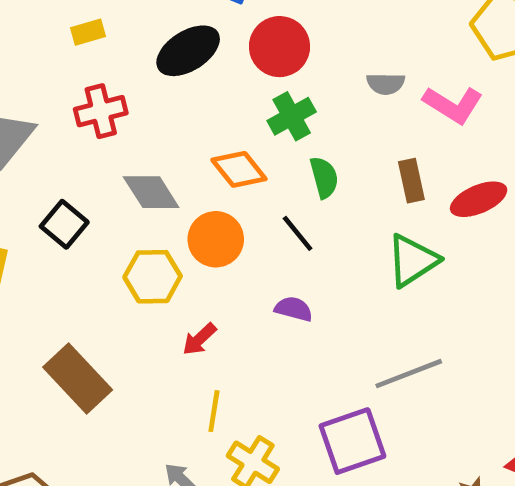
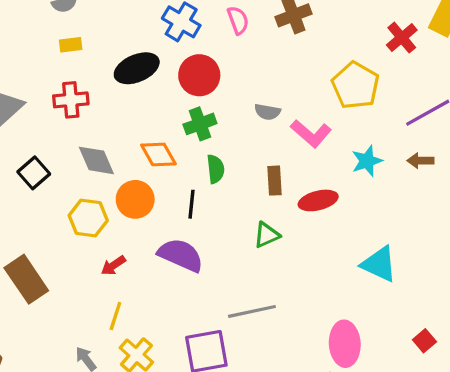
black line: (298, 233) -> (191, 204), turned 36
green triangle: (412, 260) -> (267, 235), size x0.7
purple semicircle: (294, 309) -> (181, 255), size x1.8

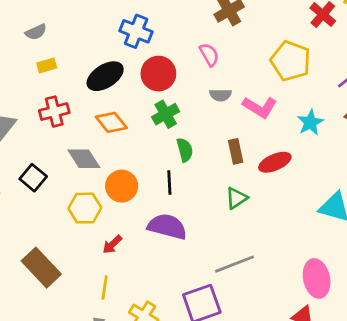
pink semicircle: (238, 20) -> (209, 55), moved
orange diamond: (158, 154) -> (111, 122), moved
yellow line: (115, 316) -> (105, 288), moved

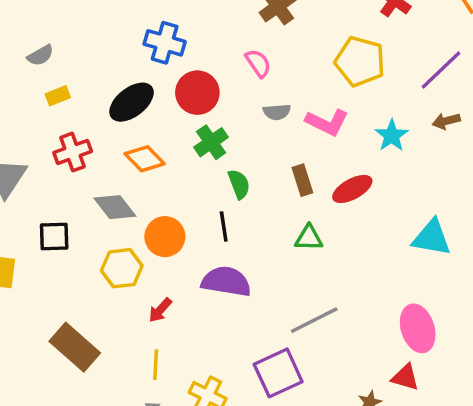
black square: (33, 178) -> (54, 236), turned -36
green triangle: (236, 198) -> (309, 238), turned 40

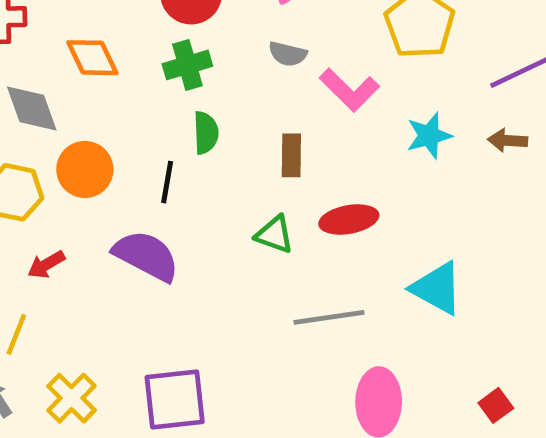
red ellipse: (352, 189) -> (349, 219), moved
gray line: (314, 320) -> (329, 317), moved

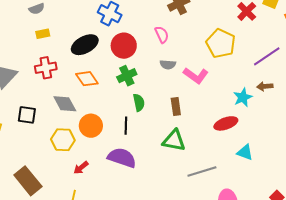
cyan star: (429, 136) -> (243, 97), moved
red ellipse: (349, 219) -> (226, 123), moved
green triangle: (274, 235) -> (174, 141), size x1.4
cyan triangle: (437, 288) -> (245, 152), size x0.7

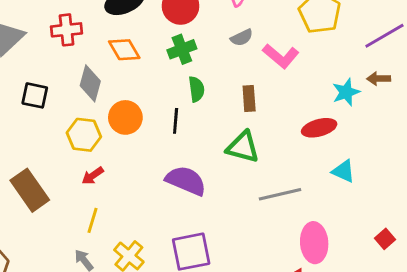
gray semicircle: (168, 65) -> (242, 38), turned -35
gray diamond: (65, 104) -> (90, 83), turned 40
purple semicircle: (122, 158) -> (186, 181), moved
red arrow: (81, 168) -> (93, 176), moved

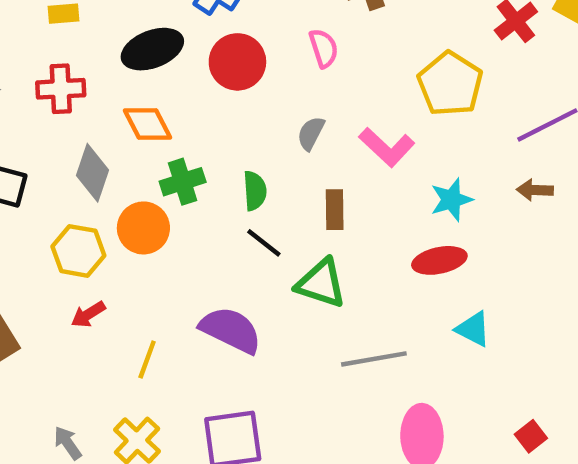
gray semicircle: (242, 38) -> (311, 133), moved, turned 140
green cross: (182, 49) -> (183, 182), moved
cyan star: (346, 92) -> (451, 200), moved
black line: (176, 121) -> (264, 243), moved, turned -60
yellow line: (92, 220) -> (147, 360), moved

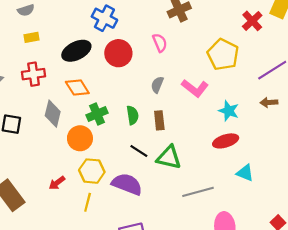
cyan star: (451, 200) -> (229, 111), turned -30
brown rectangle: (335, 210) -> (159, 120), moved
black line: (264, 243) -> (139, 151), moved
yellow hexagon: (78, 251) -> (92, 171), moved

